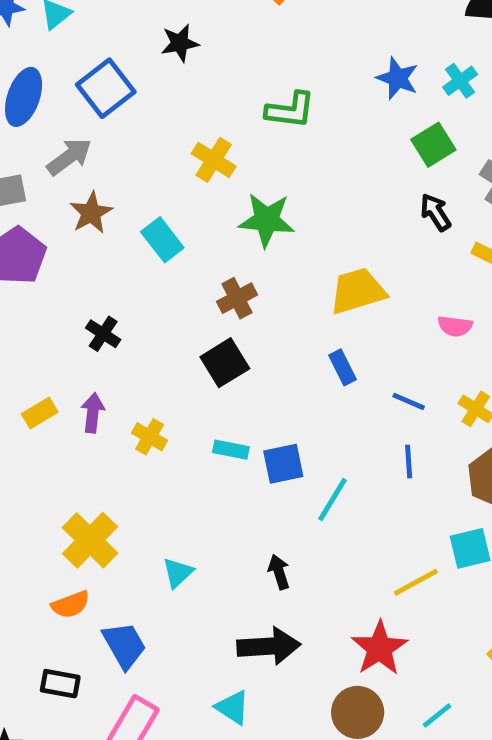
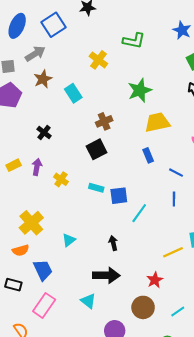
green star: (267, 220) -> (140, 90), moved, turned -30
red star: (379, 648) -> (155, 280), size x0.7

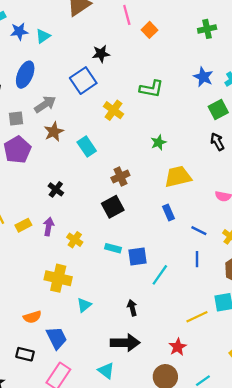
blue square: (54, 25) -> (83, 81), moved
green star: (140, 90) -> (159, 142), size x0.6
yellow cross: (31, 223) -> (58, 278), moved, turned -35

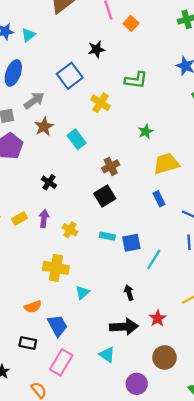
black star: (101, 54) -> (96, 49), moved
red star: (178, 347) -> (158, 318), moved

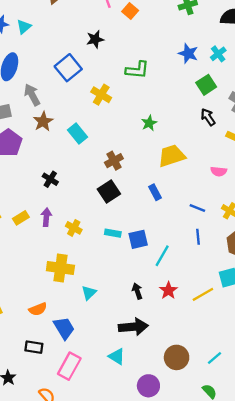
gray arrow: (34, 101) -> (32, 95), turned -80
blue rectangle: (159, 199) -> (155, 192), moved
red star: (158, 318) -> (168, 290), moved

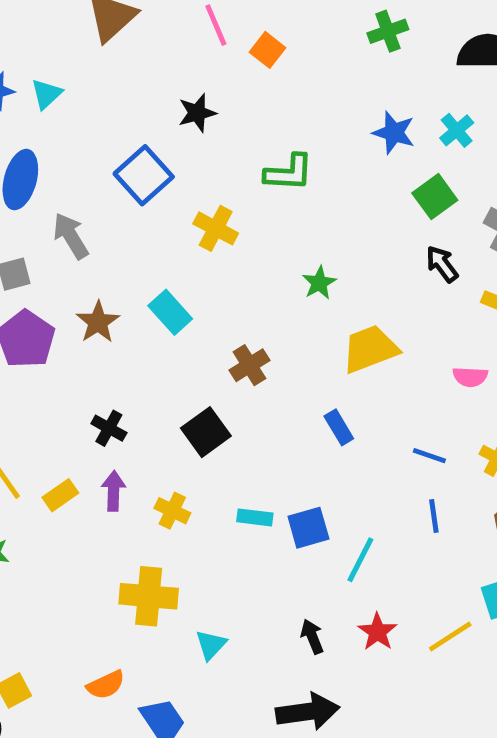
brown star: (43, 121) -> (98, 322), moved
black cross: (50, 179) -> (109, 428), moved
black square: (109, 192) -> (206, 432), moved

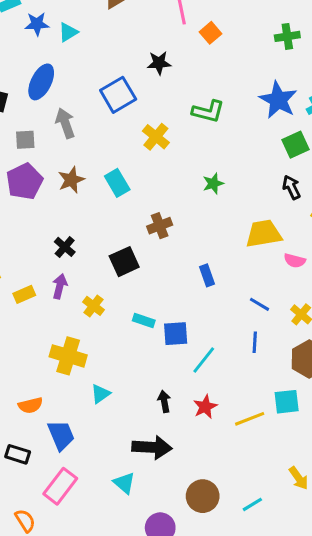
blue star: (394, 133) -> (278, 100), size x1.4
yellow trapezoid: (370, 349) -> (264, 234), moved
yellow rectangle: (60, 495) -> (24, 294), moved

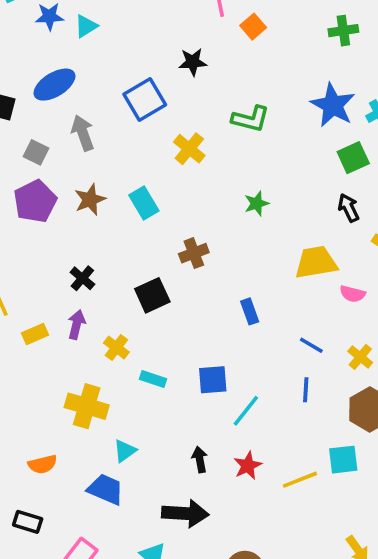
blue ellipse: (41, 82) -> (54, 85), turned 32
gray square: (25, 140) -> (36, 152), turned 30
cyan rectangle: (144, 321) -> (153, 379), moved
blue trapezoid: (61, 435) -> (106, 489), moved, turned -44

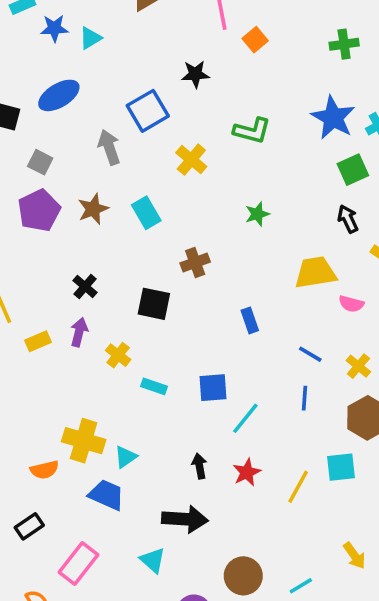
gray arrow: (83, 133) -> (109, 147), moved
black square: (152, 295) -> (154, 304), turned 36
yellow cross: (87, 406) -> (84, 441), moved
yellow line: (300, 480) -> (298, 487), turned -40
black rectangle: (28, 522) -> (29, 526), turned -52

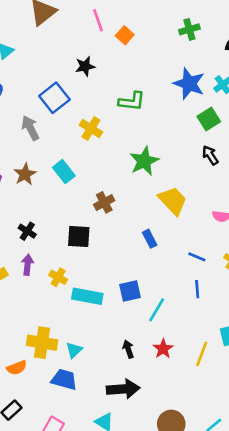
green star: (257, 214) -> (144, 161), size x1.6
yellow trapezoid: (315, 273) -> (173, 201), moved, turned 64
cyan rectangle: (154, 386) -> (87, 296), size x1.6

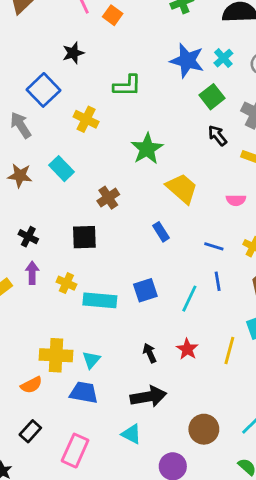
brown star: (25, 174) -> (20, 176), turned -30
cyan line: (157, 310) -> (189, 299), moved

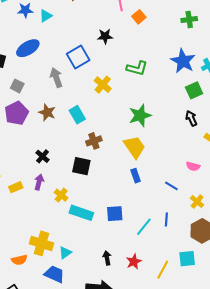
yellow trapezoid: (182, 188) -> (134, 147), moved
brown cross: (108, 198) -> (94, 141), moved
blue line: (214, 246) -> (171, 186), moved

